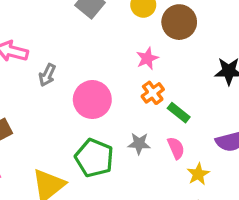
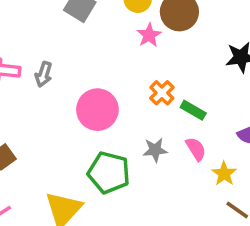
pink star: (147, 58) -> (149, 35), moved
gray arrow: (47, 75) -> (44, 74), moved

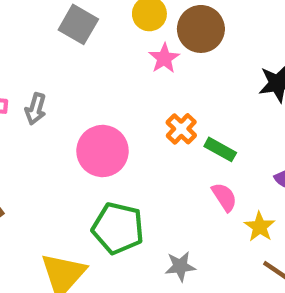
gray star: (155, 150) -> (180, 266), moved

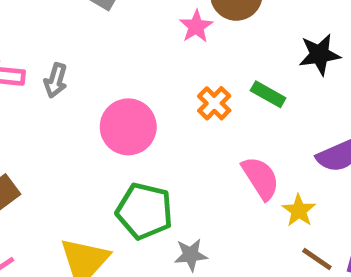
green rectangle: (220, 149) -> (268, 94), moved
pink semicircle: (224, 197) -> (261, 178), size x1.4
gray star: (180, 266) -> (191, 255), moved

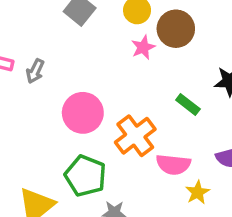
orange cross: (214, 103) -> (135, 136), moved, size x1.6
pink semicircle: (261, 178) -> (173, 165), turned 120

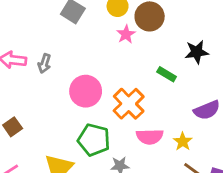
pink semicircle: (173, 165) -> (150, 137), moved

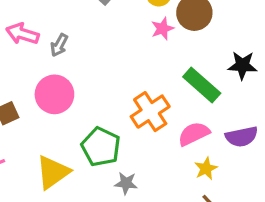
green rectangle: (167, 74) -> (202, 85), size x1.6
pink circle: (86, 91) -> (54, 94), moved
pink semicircle: (150, 137) -> (194, 134), moved, turned 145

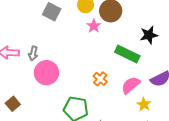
pink circle: (54, 94) -> (46, 73), moved
orange cross: (150, 112) -> (100, 79), size x0.6

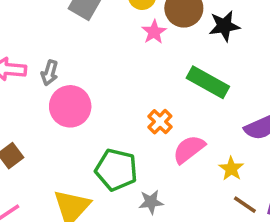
black star: (149, 35) -> (224, 26), moved
pink semicircle: (131, 85) -> (189, 149), moved

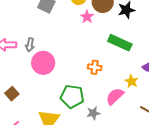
orange cross: (160, 122) -> (95, 67), turned -32
pink semicircle: (189, 149) -> (115, 96), moved
yellow star: (231, 169) -> (131, 81), moved

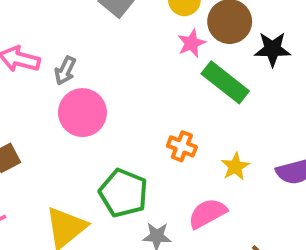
green rectangle: (120, 43) -> (225, 82), moved
yellow star: (131, 81) -> (235, 167), moved

